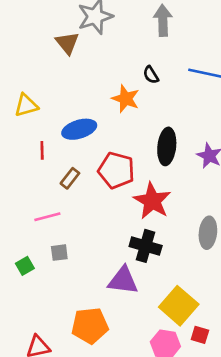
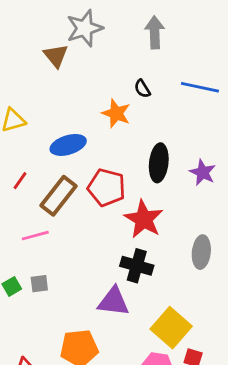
red line: (42, 150) -> (20, 181), moved, turned 36
brown rectangle: (70, 178) -> (59, 196), size x1.8
gray square: (59, 253) -> (39, 284), moved

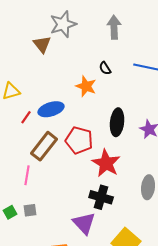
red line: (20, 181) -> (26, 117), moved
pink line: (35, 236) -> (27, 175), turned -66
purple triangle: (113, 302) -> (84, 223), turned 40

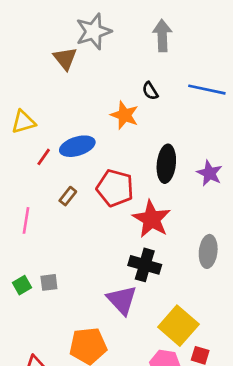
brown rectangle: (44, 146) -> (68, 196), size x0.5
pink line: (27, 175) -> (26, 220), moved

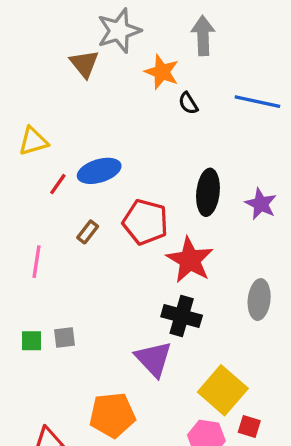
orange star: (125, 115) -> (162, 72), moved
green square: (22, 285) -> (32, 341), turned 30

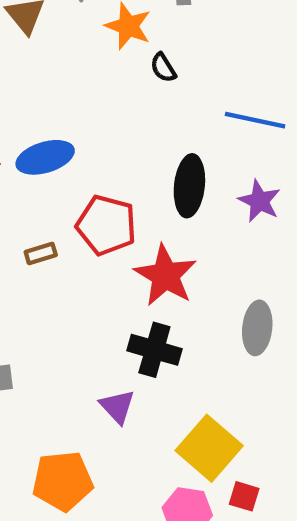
blue line: (257, 102) -> (255, 120), moved
brown rectangle: (88, 232) -> (41, 254), moved, turned 35
purple triangle: (154, 359) -> (117, 407), size x0.7

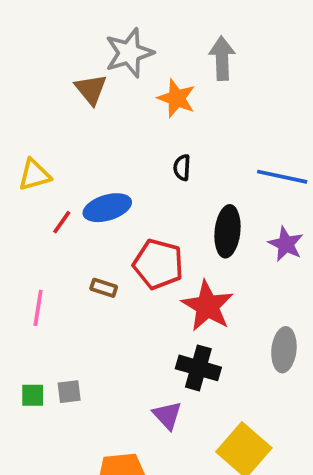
black semicircle: (163, 68) -> (182, 168), moved, turned 35
brown rectangle: (41, 254) -> (104, 288), turned 35

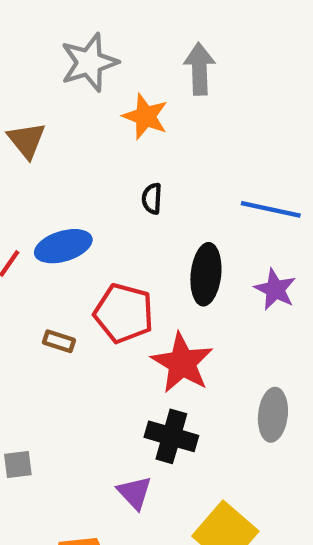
brown triangle: (91, 89) -> (27, 140), moved

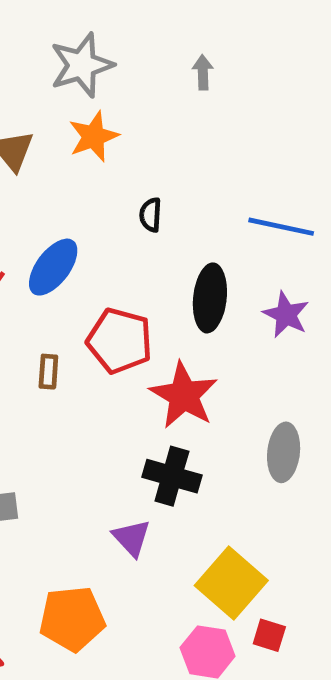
gray arrow: (199, 69) -> (203, 72), size x0.6
orange star: (145, 116) -> (94, 136), moved, turned 30
blue ellipse: (63, 246) -> (53, 267), turned -36
brown rectangle: (59, 341) -> (48, 372), turned 76

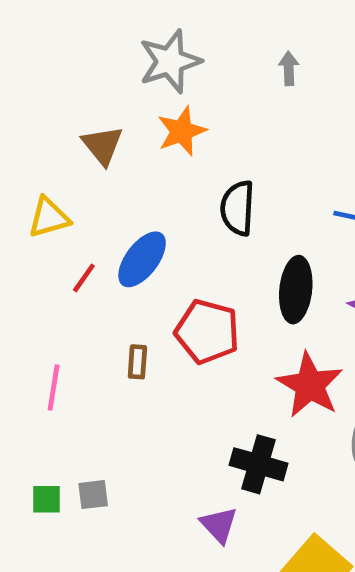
black semicircle: (151, 215) -> (238, 208), size x1.6
red star: (184, 395) -> (310, 385), moved

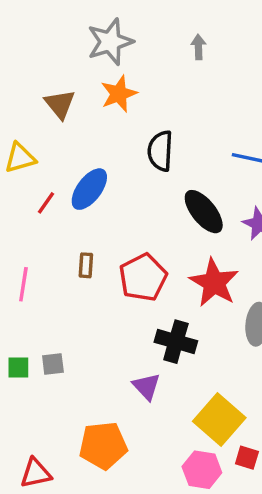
black ellipse: (296, 290) -> (204, 212), turned -45
red pentagon: (207, 332) -> (143, 277), moved, turned 30

